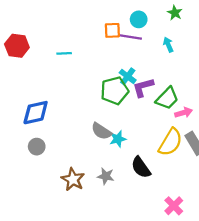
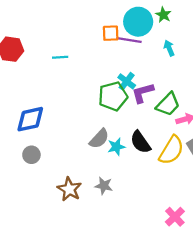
green star: (175, 13) -> (163, 15), moved
cyan circle: (139, 19) -> (138, 22), size x1.6
gray semicircle: (101, 131) -> (99, 139), turned -80
black semicircle: (141, 167) -> (140, 142), moved

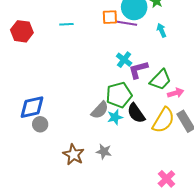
cyan line: (60, 57) -> (66, 24), moved
green pentagon: (113, 96) -> (119, 95), moved
blue diamond: (30, 119) -> (32, 107), moved

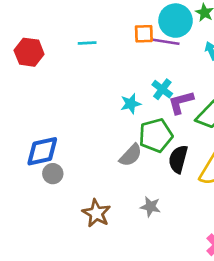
black semicircle: (136, 113) -> (178, 159), turned 50
cyan star: (115, 117) -> (131, 104), moved
gray star: (104, 152) -> (150, 207), moved

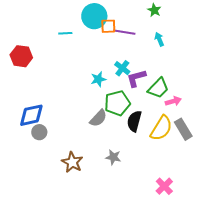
cyan circle: (176, 21) -> (94, 16), moved
red hexagon: (29, 52) -> (21, 56), moved

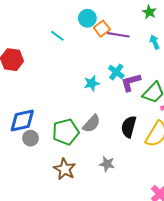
cyan circle: (94, 16) -> (87, 18), size x0.7
orange square: (108, 26) -> (102, 29), turned -35
cyan line: (65, 33) -> (57, 36), turned 40
green pentagon: (117, 103) -> (66, 132), moved

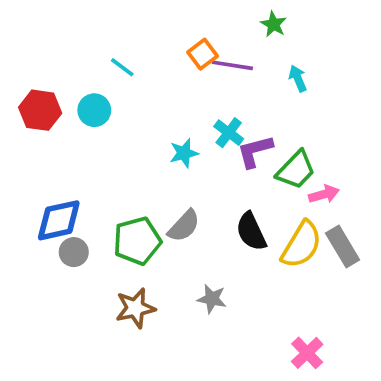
green star: (149, 12) -> (274, 24), moved
cyan circle: (87, 18) -> (94, 110), moved
black semicircle: (129, 127) -> (251, 232), turned -40
brown star: (65, 169) -> (135, 308), turned 30

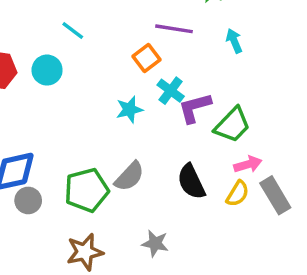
orange square: (203, 54) -> (147, 58), moved
pink arrow: (324, 194) -> (248, 164), moved
yellow semicircle: (302, 245) -> (238, 194), size x0.6

